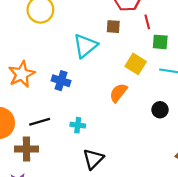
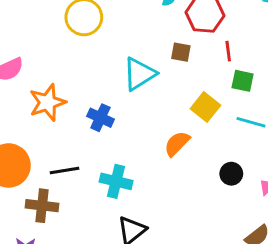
cyan cross: (78, 125) -> (116, 181), size x1.5

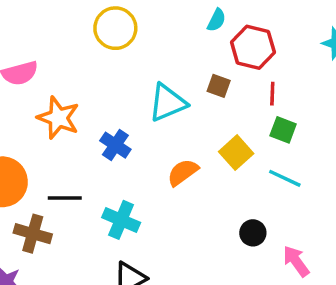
orange star: (48, 102) -> (58, 118), turned 30
orange semicircle: (177, 144) -> (183, 172), moved

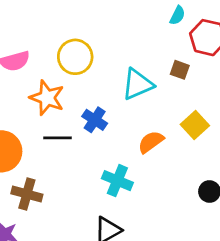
yellow circle: (115, 28) -> (75, 57), moved
black line: (65, 198) -> (58, 138), moved
cyan cross: (121, 220) -> (117, 181), moved

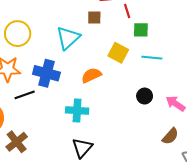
blue cross: (95, 120) -> (46, 73), size x1.4
orange semicircle: (151, 142) -> (91, 75), turned 30
brown cross: (27, 194) -> (17, 142), turned -35

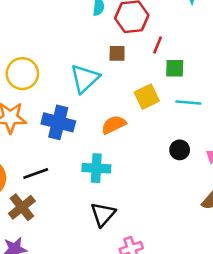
red line: (127, 11) -> (158, 45), turned 40
yellow square: (118, 53) -> (147, 97), turned 36
black line: (25, 95) -> (36, 173), moved

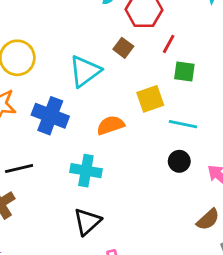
brown square: (117, 53) -> (123, 48), turned 30
cyan line: (188, 103) -> (183, 124), moved

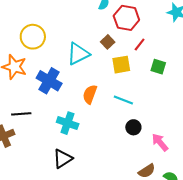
green square: (184, 71) -> (158, 67), moved
yellow square: (150, 99) -> (121, 65), moved
cyan line: (183, 124) -> (123, 100), moved
orange semicircle: (110, 125) -> (90, 94), turned -60

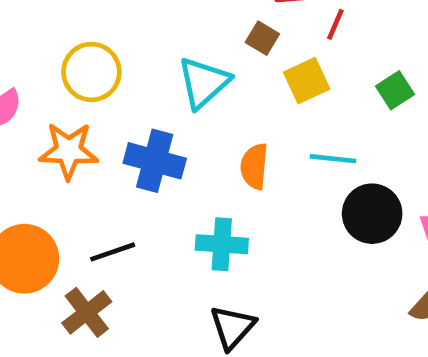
green square: (158, 67) -> (395, 90), moved, turned -35
black circle: (133, 127) -> (372, 214), size x1.6

